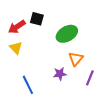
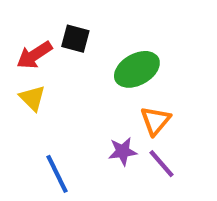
purple line: (90, 78) -> (162, 164), moved, turned -63

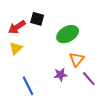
yellow triangle: (32, 98) -> (16, 48), turned 32
purple line: (162, 164) -> (89, 79), moved

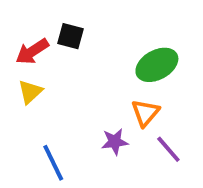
green ellipse: (68, 34) -> (157, 65), moved

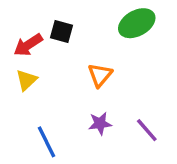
green ellipse: (157, 65) -> (137, 23), moved
orange triangle: (145, 113) -> (100, 75), moved

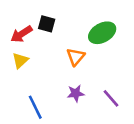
green ellipse: (137, 23) -> (102, 33), moved

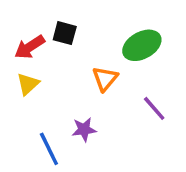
purple star: (76, 93) -> (84, 130), moved
purple line: (111, 98) -> (154, 108), moved

